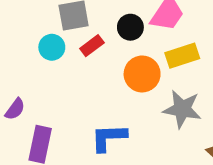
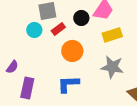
orange circle: (142, 74) -> (72, 51), moved

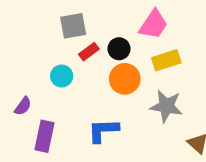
black circle: (81, 18) -> (119, 49), moved
cyan circle: (34, 30) -> (62, 76), moved
orange circle: (72, 51) -> (125, 79), moved

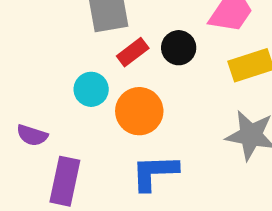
orange circle: (125, 79) -> (139, 111), moved
purple semicircle: (23, 106) -> (32, 135), turned 72

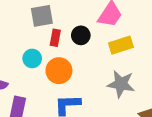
red rectangle: (133, 52) -> (55, 38), turned -42

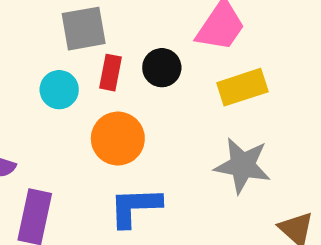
cyan circle: (32, 58) -> (59, 90), moved

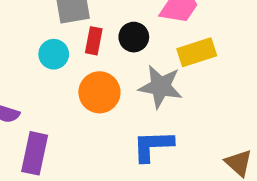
gray star: (242, 165) -> (160, 87), moved
blue L-shape: (135, 207) -> (153, 146), moved

